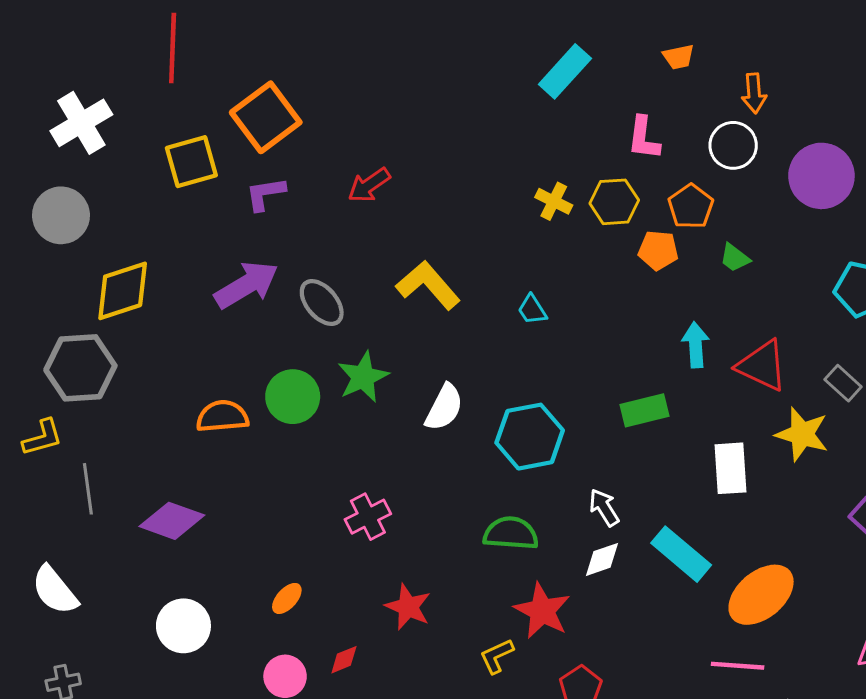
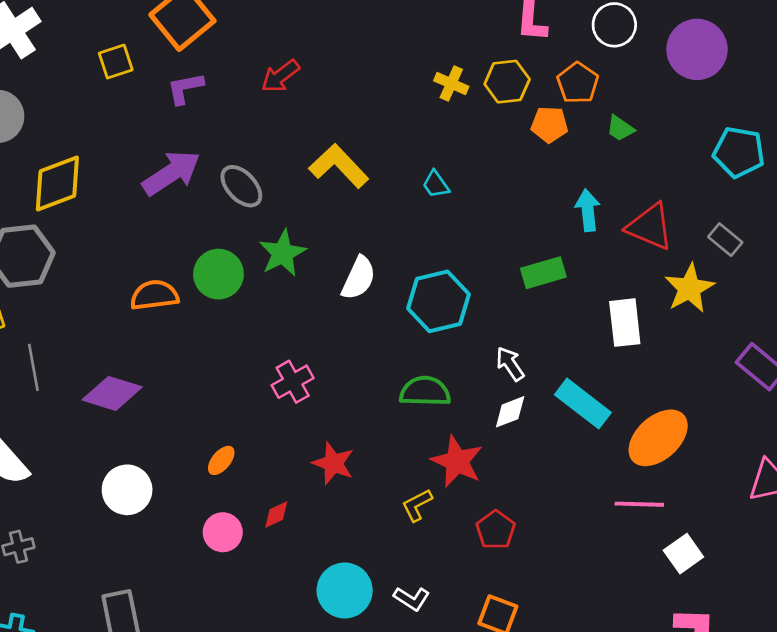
yellow square: (191, 162) -> (116, 62), size x0.7
yellow star: (802, 434) -> (689, 288), turned 30

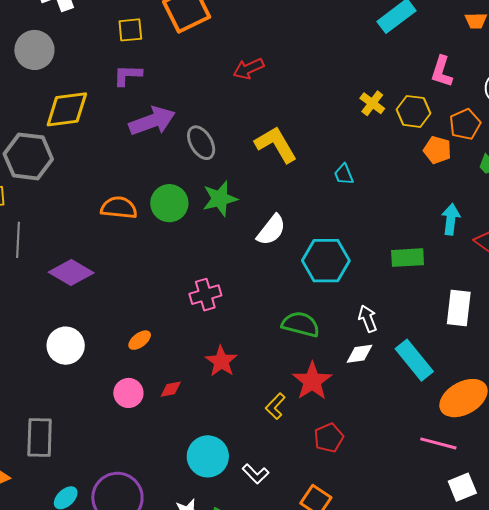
purple L-shape: (185, 88) -> (128, 75), moved
yellow L-shape: (417, 505) -> (275, 406), turned -32

